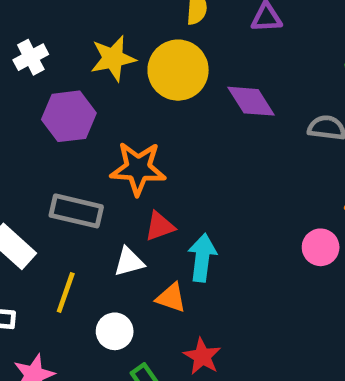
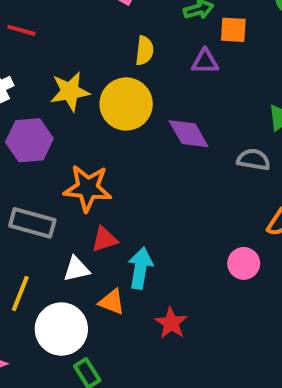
white circle: (115, 331) -> (61, 329), size x1.6
red star: (202, 356) -> (171, 323), moved

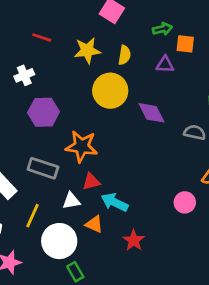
yellow star: (70, 91) -> (87, 50), moved
cyan arrow: (140, 268) -> (115, 202), turned -76

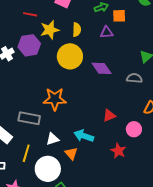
red line: (42, 37) -> (30, 14), moved
purple hexagon: (44, 112) -> (29, 45), moved
red triangle: (91, 182) -> (109, 116), moved
orange triangle: (94, 224) -> (71, 153), turned 32
red star: (134, 240) -> (118, 151), moved

